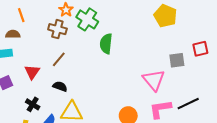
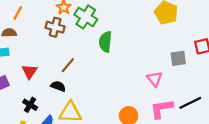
orange line: (21, 15) -> (18, 13), turned 48
brown line: (59, 59) -> (68, 65), moved
pink triangle: (154, 80) -> (155, 79), size x0.7

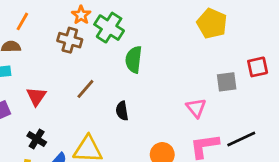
black semicircle: (58, 86) -> (122, 111), moved, turned -120

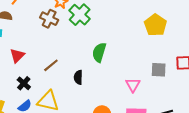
green semicircle: (134, 60) -> (99, 52), moved
brown line: (85, 89) -> (51, 65), moved
black cross: (37, 139) -> (24, 83), moved

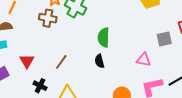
black semicircle: (78, 77) -> (99, 61), moved
pink triangle: (133, 85) -> (144, 60), turned -35

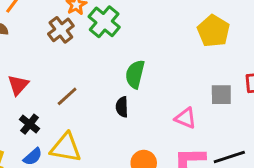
brown cross: (48, 18) -> (61, 30), turned 30

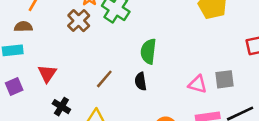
gray square: (221, 95) -> (224, 79), moved
brown line: (67, 96) -> (104, 79), moved

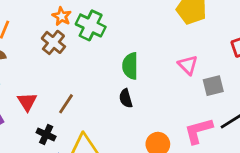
brown line: (104, 79) -> (66, 104), moved
pink triangle: (198, 84) -> (188, 65), moved, turned 36

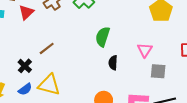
black semicircle: (126, 98) -> (113, 63), moved
red triangle: (27, 102) -> (26, 12), moved

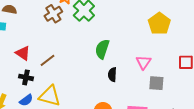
red triangle: (26, 12) -> (23, 53), moved, turned -42
black cross: (25, 66) -> (26, 77), turned -32

